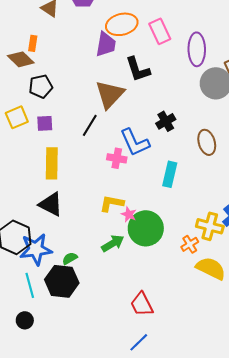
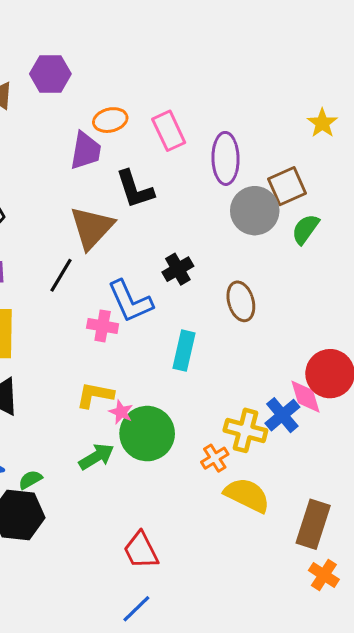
orange ellipse: (122, 24) -> (110, 120), size x0.7

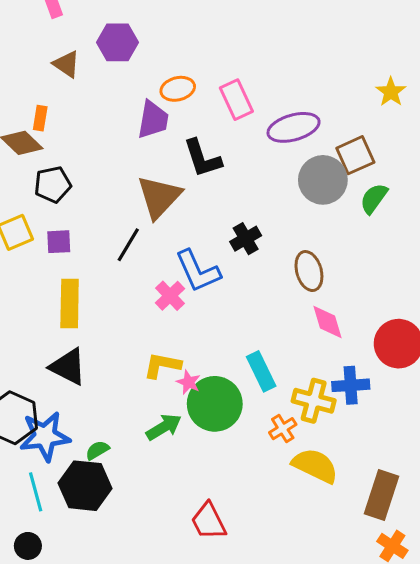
purple ellipse: (226, 158) -> (294, 127), turned 75
pink cross: (103, 326) -> (170, 296), turned 36
cyan rectangle: (184, 351) -> (261, 371), moved, turned -39
pink diamond: (305, 397) -> (327, 322), moved
blue cross: (282, 415) -> (351, 385), turned 36

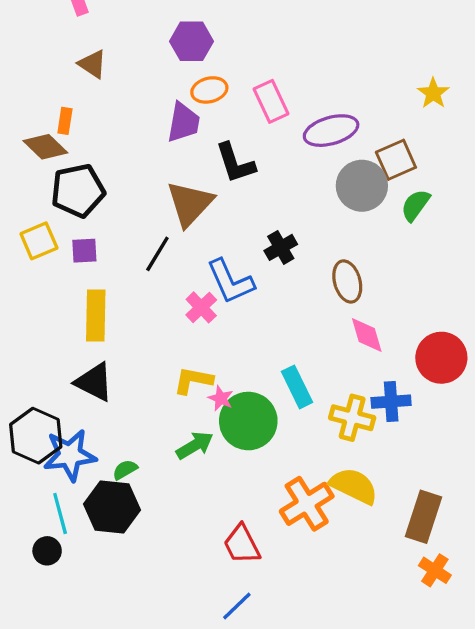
purple hexagon: (117, 42) -> (191, 41), moved
black pentagon: (53, 185) -> (78, 191), size x1.4
orange cross: (283, 429) -> (307, 504), moved, size x1.8
black circle: (28, 546) -> (47, 551), moved

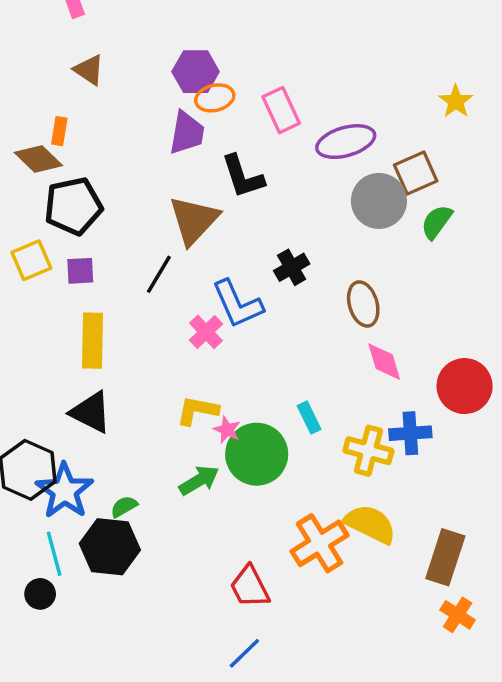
purple hexagon: (191, 41) -> (196, 72), moved
cyan rectangle: (297, 387) -> (309, 418), size x0.7
blue star: (70, 455) -> (65, 491), turned -30

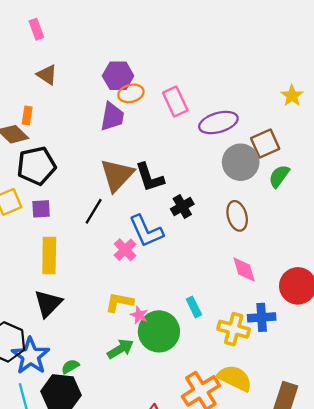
black L-shape: (243, 176) -> (150, 177), moved
brown ellipse: (363, 304) -> (237, 216), moved
black triangle: (91, 412) -> (48, 303), turned 48

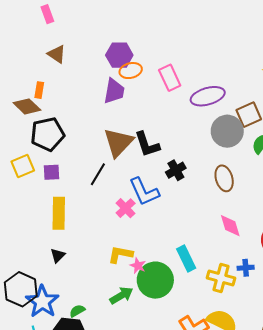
black triangle: (48, 303) -> (58, 255), size x0.6
cyan rectangle: (194, 307) -> (186, 258), size x1.4
blue cross: (262, 317) -> (246, 268), size x0.7

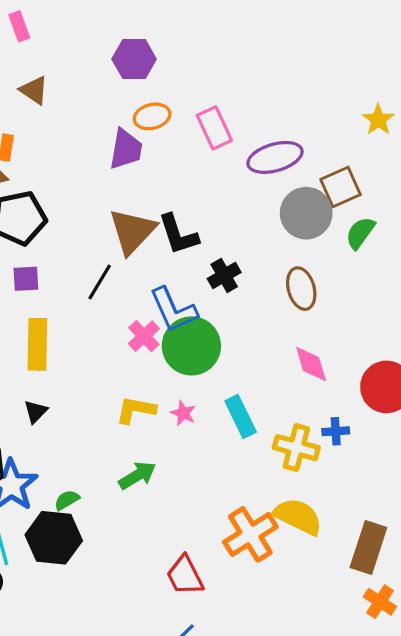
purple hexagon: (119, 55) -> (134, 59), moved
pink star: (138, 266) -> (183, 413), moved
green circle: (155, 280) -> (191, 346), moved

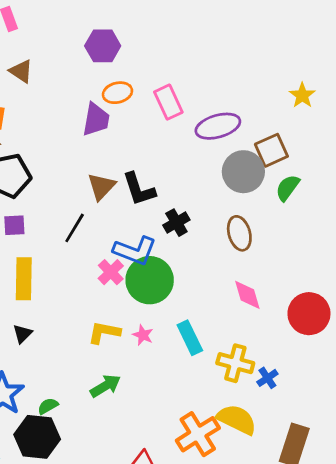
brown triangle: (132, 231) -> (101, 186), size x0.7
blue L-shape: (173, 310) -> (135, 251), turned -45
blue cross: (336, 431) -> (267, 378), moved, turned -30

